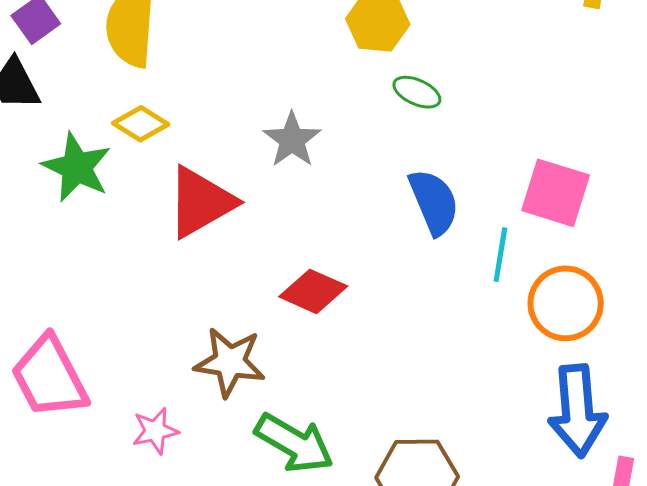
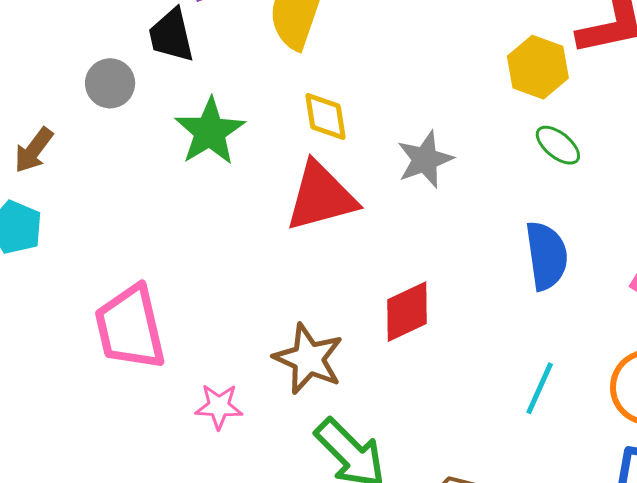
yellow diamond: (141, 124) -> (326, 116), moved, turned 34
cyan line: (500, 255) -> (540, 388), moved
red diamond: (313, 291) -> (407, 312), turned -64

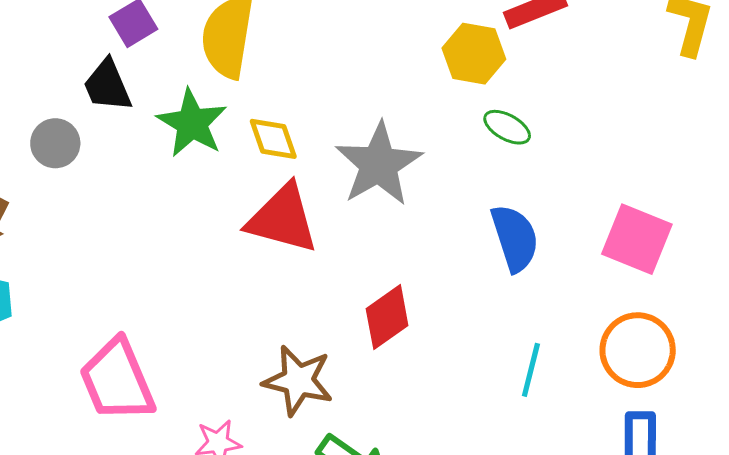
green star: (210, 132) -> (192, 123), moved
gray star: (425, 160) -> (379, 164), size x1.5
red triangle: (321, 197) -> (283, 219), turned 40

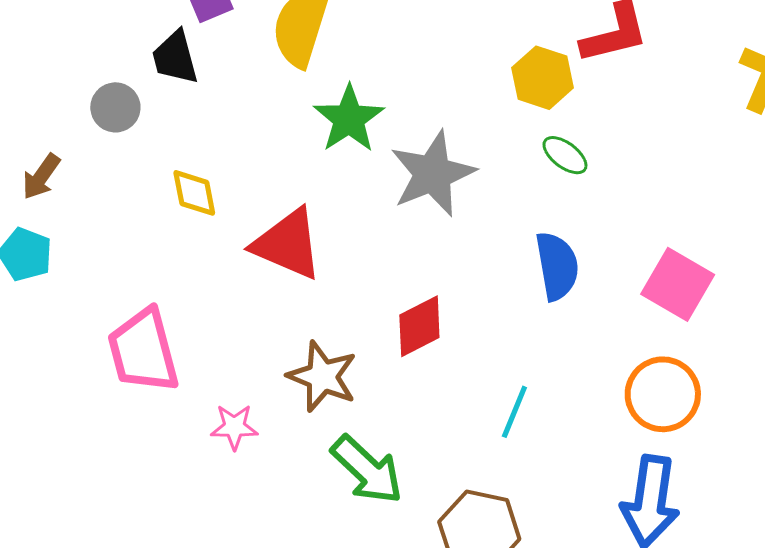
green star: (192, 123) -> (349, 119), moved
yellow diamond: (273, 139) -> (194, 193), moved
red triangle: (283, 219) -> (288, 244), moved
cyan line: (531, 370) -> (514, 412), moved

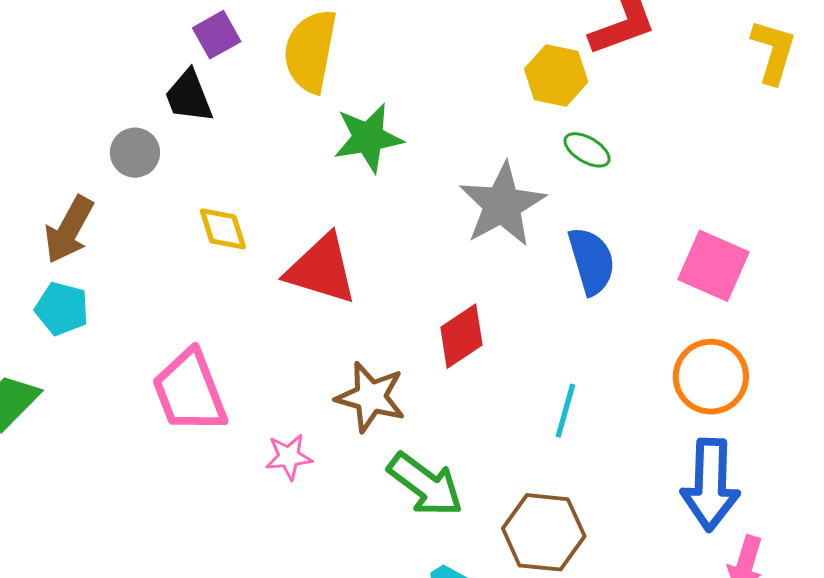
green star: (349, 119) -> (368, 138), turned 30
gray star: (433, 174) -> (502, 205), moved
brown arrow: (41, 177) -> (69, 230), size x1.4

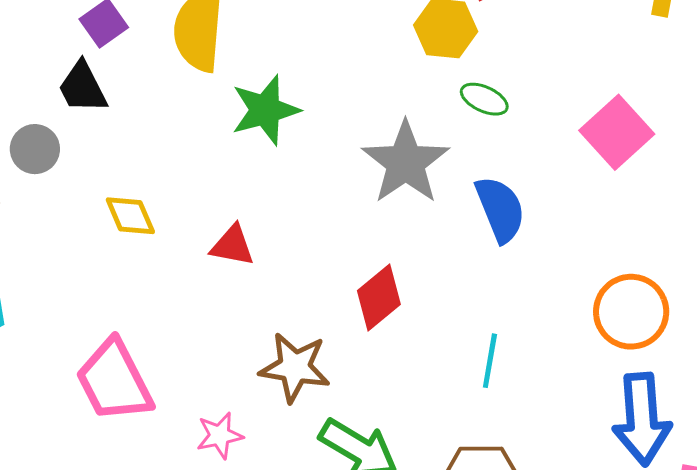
pink square: (713, 266) -> (617, 132), moved, turned 30
red triangle: (321, 269) -> (232, 246), size x0.6

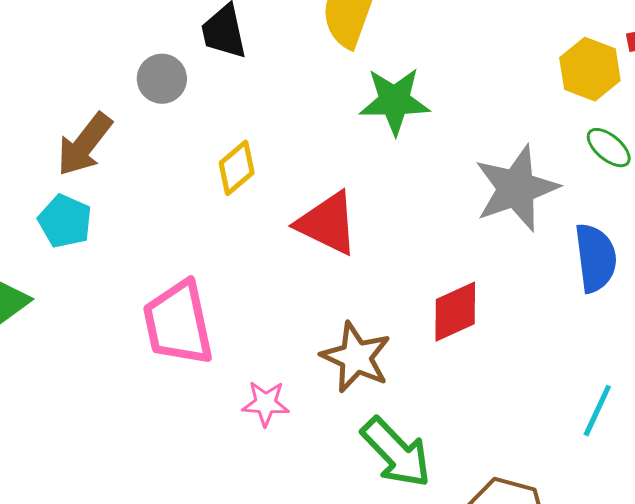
yellow diamond: (130, 216) -> (237, 168), turned 58
red triangle: (232, 246) -> (327, 223), size x1.5
cyan line: (490, 361) -> (597, 411), moved

